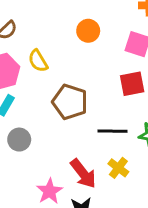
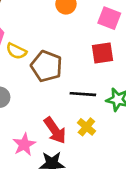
yellow semicircle: (38, 61) -> (16, 51), moved, turned -36

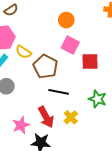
pink square: (109, 18) -> (70, 45), moved
black line: (83, 94) -> (59, 92), moved

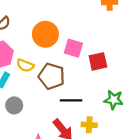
orange circle: (66, 20) -> (45, 34), moved, size x1.5
yellow cross: (71, 117) -> (89, 125), turned -32

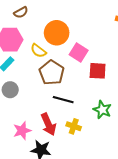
yellow semicircle: (25, 65) -> (38, 51), moved

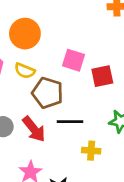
orange circle: (57, 33) -> (25, 34), moved
red arrow: (48, 124) -> (34, 129), moved

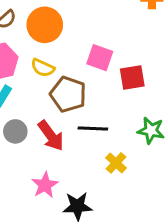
yellow cross: (91, 151) -> (116, 163), turned 36

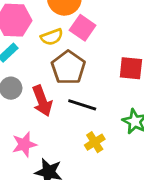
pink square: (100, 58) -> (83, 28), moved
yellow semicircle: (43, 68) -> (52, 37), turned -60

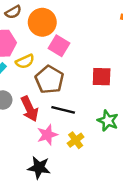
yellow semicircle: (52, 37) -> (25, 61), moved
pink star: (24, 144) -> (47, 135), moved

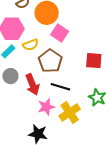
yellow cross: (76, 140) -> (70, 113), size x1.5

